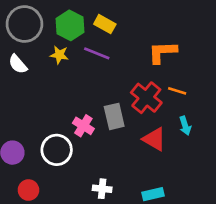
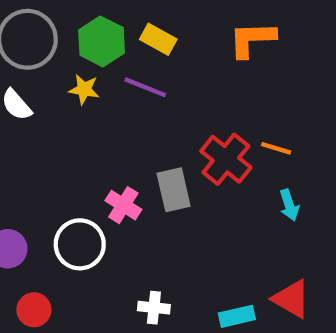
orange L-shape: (162, 52) -> (252, 39), moved
red triangle: (154, 139) -> (291, 299), moved

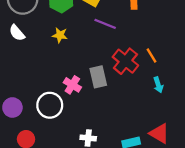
purple line: (145, 87) -> (105, 24), moved
yellow star: (84, 89) -> (60, 35), moved
orange line: (276, 148) -> (151, 55), turned 42

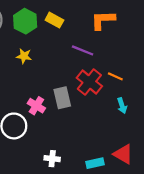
purple line: (105, 24) -> (83, 50), moved
orange line: (151, 55) -> (115, 76), turned -35

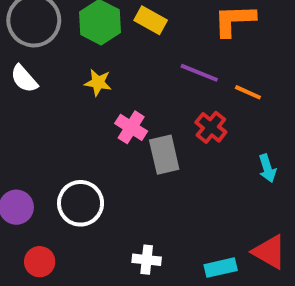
orange line: (115, 76) -> (248, 92), moved
red cross: (89, 82) -> (211, 127), size x0.7
pink cross: (36, 106) -> (131, 127), moved

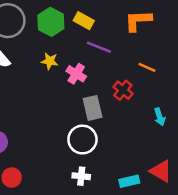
purple line: (199, 73) -> (99, 47), moved
pink cross: (131, 127) -> (76, 74), moved
white circle: (81, 203) -> (82, 140), moved

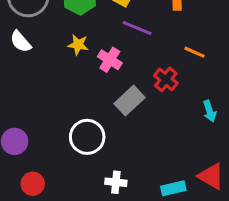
gray rectangle: (93, 108) -> (129, 101), turned 60
white circle: (82, 140) -> (87, 137), moved

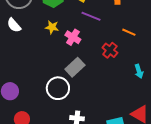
gray rectangle: (129, 101) -> (75, 67), moved

